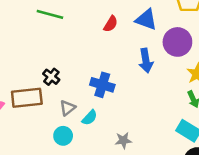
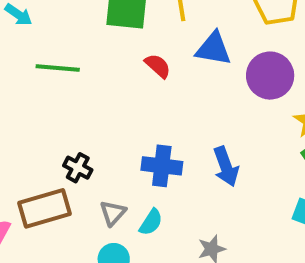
red semicircle: (111, 24) -> (158, 66), turned -70
blue arrow: (146, 61) -> (226, 167), moved

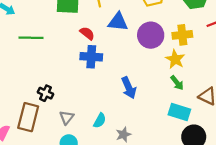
blue cross: (162, 166) -> (91, 57), moved
brown rectangle: (45, 208) -> (28, 117), turned -56
cyan semicircle: (151, 222) -> (100, 121), moved

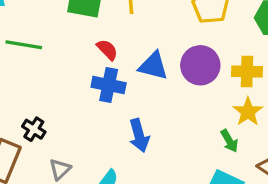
blue triangle: (118, 22) -> (153, 66), moved
yellow star: (175, 59) -> (248, 112), moved
blue arrow: (129, 88) -> (139, 135), moved

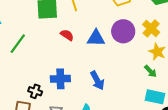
green line: (24, 45) -> (18, 44), turned -50
yellow cross: (247, 71) -> (151, 28), turned -36
blue cross: (109, 85) -> (60, 79), moved

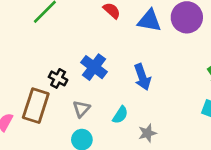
blue cross: (60, 79) -> (94, 67), turned 30

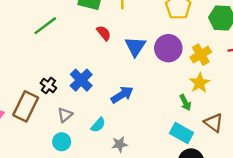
blue triangle: (149, 21) -> (135, 46), turned 45
blue arrow: (142, 77) -> (122, 95), turned -110

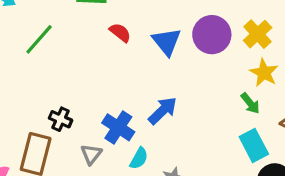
blue cross: (81, 80) -> (118, 127), moved
cyan rectangle: (181, 133) -> (254, 145), turned 45

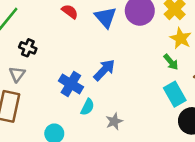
black cross: (60, 119) -> (28, 48), moved
gray triangle: (91, 154) -> (17, 74), moved

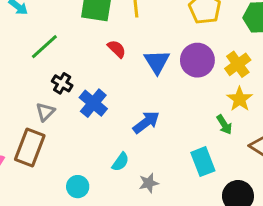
blue cross: (71, 84) -> (93, 103), moved
cyan rectangle: (175, 94) -> (203, 162), moved

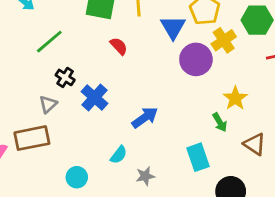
blue triangle: (157, 62) -> (173, 27), moved
yellow cross: (238, 64) -> (224, 40), moved
brown rectangle: (30, 147) -> (32, 138), turned 56

